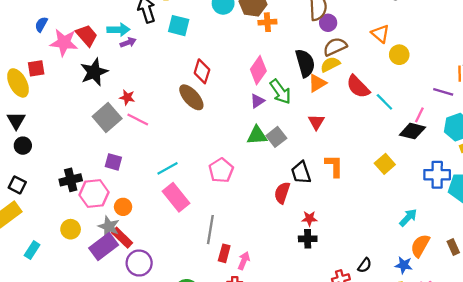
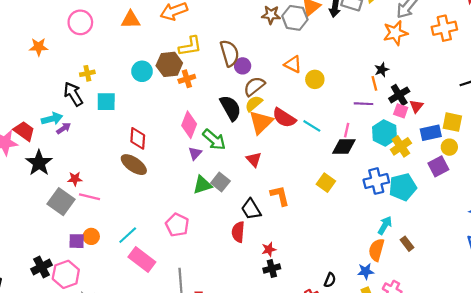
orange triangle: (317, 83) -> (261, 122), moved, size x1.4
orange circle: (123, 207) -> (91, 236), moved
cyan arrow: (408, 218) -> (385, 225), moved

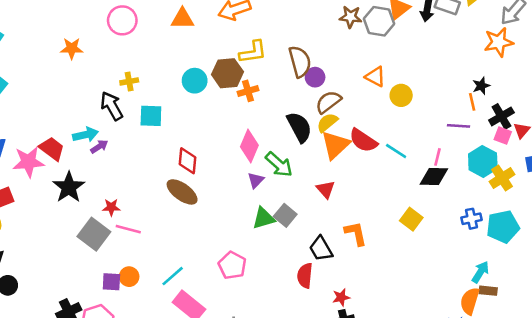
blue cross: (376, 181) -> (472, 219), size x0.7
brown rectangle: (407, 244) -> (488, 291), moved, turned -48

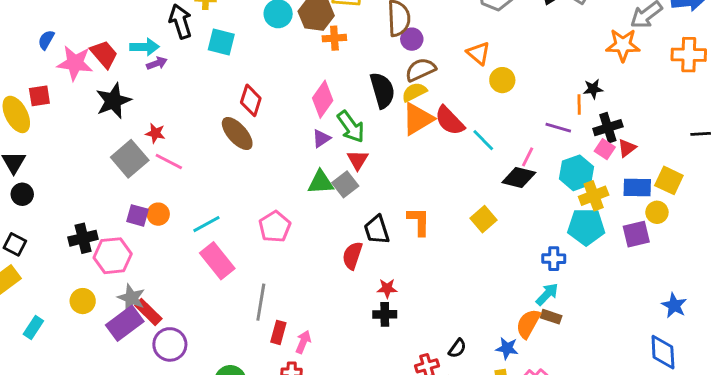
red triangle: (326, 189) -> (358, 160), moved
blue cross: (472, 219) -> (554, 259), moved
cyan pentagon: (503, 227) -> (586, 227), moved

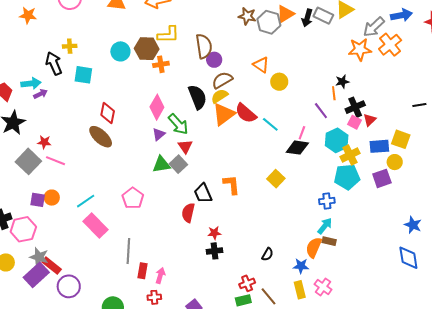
orange cross: (689, 55) -> (390, 45), moved, turned -35
purple line: (558, 128) -> (321, 111), turned 42
black semicircle: (457, 348) -> (267, 254), moved

